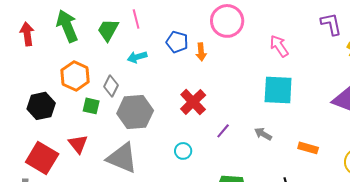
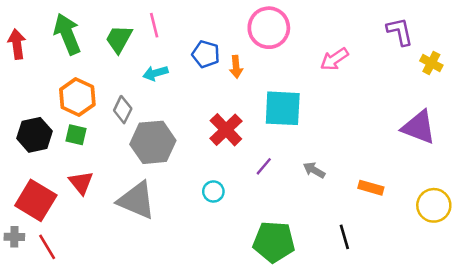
pink arrow: (279, 46) -> (334, 59), turned -90
cyan square: (278, 90) -> (283, 108), moved
green square: (91, 106) -> (76, 135), moved

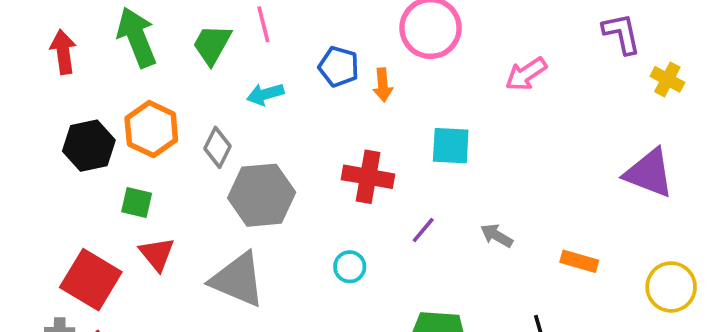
cyan square: (283, 108) -> (451, 146), size x0.7
red cross: (226, 130) -> (368, 177), turned -36
black hexagon: (34, 135) -> (89, 146), moved
green square: (76, 135) -> (137, 202), moved

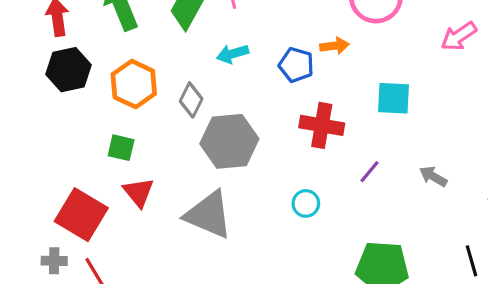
blue pentagon: (339, 67) -> (296, 65), moved
orange arrow: (383, 85) -> (334, 46), turned -92
black hexagon: (89, 146) -> (68, 70), moved

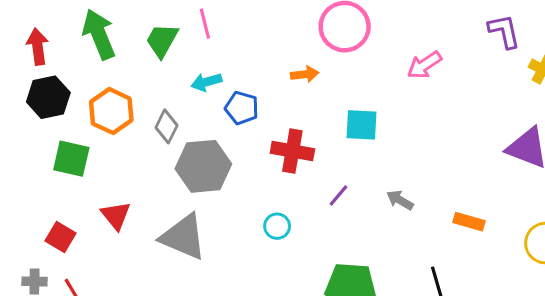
blue pentagon: (296, 65) -> (242, 108), moved
green square: (121, 148) -> (71, 159), moved, size x1.4
red square: (81, 215) -> (61, 237), size x0.6

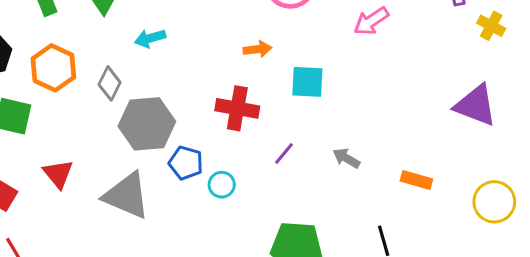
orange arrow: (305, 74) -> (258, 49), moved
blue pentagon: (242, 108) -> (186, 163), moved

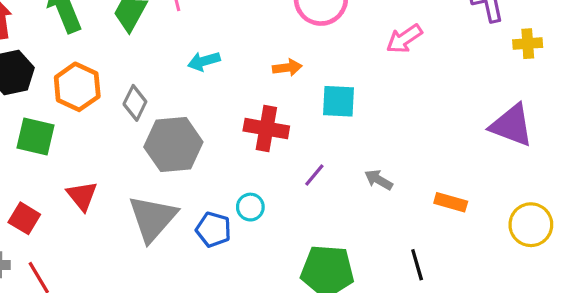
yellow cross: (491, 26) -> (528, 44), turned -32
cyan arrow: (150, 38) -> (204, 61), moved
blue pentagon: (186, 163) -> (213, 230), moved
gray triangle: (127, 196) -> (153, 218), turned 48

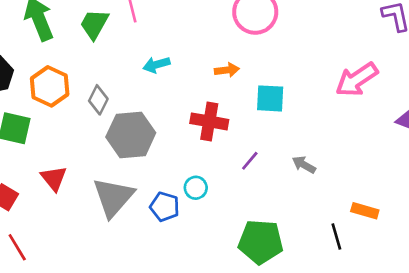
pink arrow: (404, 39) -> (357, 80), moved, size x1.4
orange rectangle: (451, 202) -> (365, 211), moved

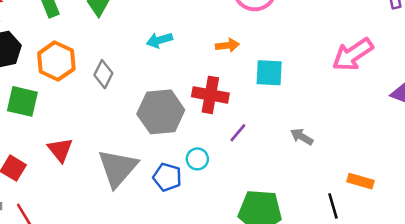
gray hexagon: (131, 135) -> (161, 112), moved
purple line: (250, 161) -> (238, 133), moved

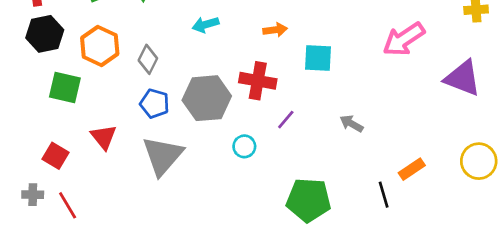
blue pentagon: (167, 177) -> (155, 104), moved
orange rectangle: (361, 181) -> (412, 169), turned -50

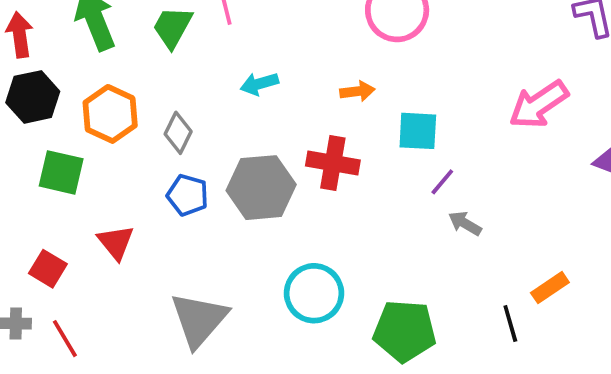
purple line: (286, 120) -> (442, 182), moved
cyan circle: (244, 146) -> (314, 293), moved, size x1.8
gray triangle: (163, 156) -> (199, 320), moved

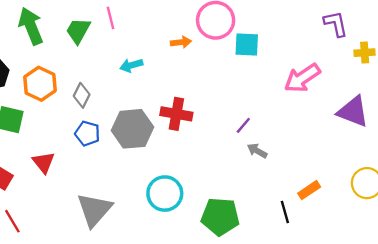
orange arrow: (357, 91) -> (181, 42), moved
cyan square: (418, 131) -> (247, 45), moved

